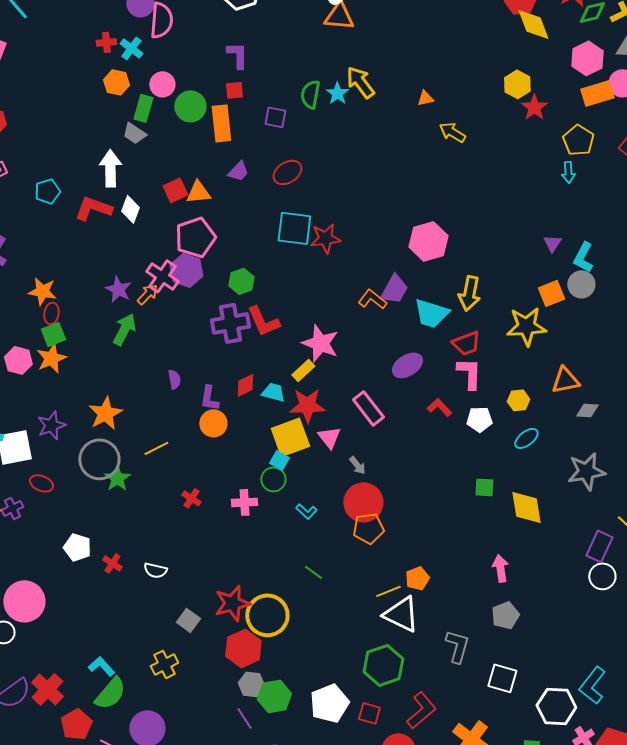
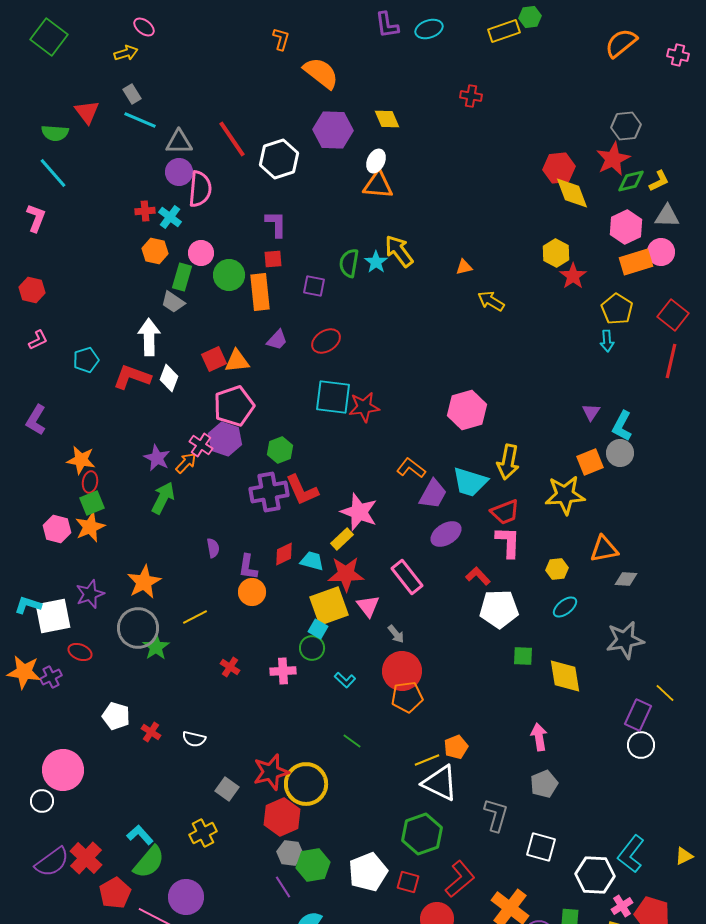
pink cross: (162, 276) -> (201, 445), size x0.7
purple trapezoid: (394, 289) -> (433, 494), moved
white pentagon: (479, 419) -> (499, 609), moved, size x1.5

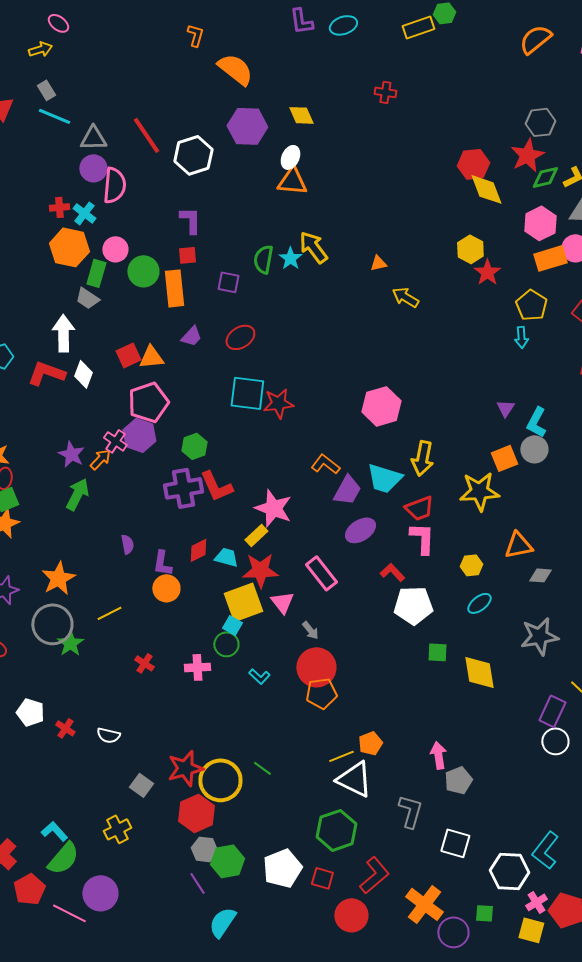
orange hexagon: (155, 251) -> (69, 247), size x1.5
pink arrow: (539, 737) -> (438, 755), moved
green line: (352, 741) -> (262, 768), moved

